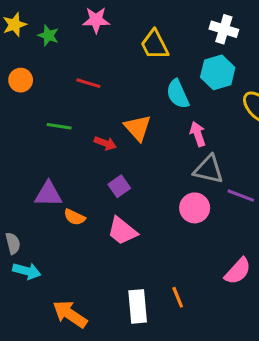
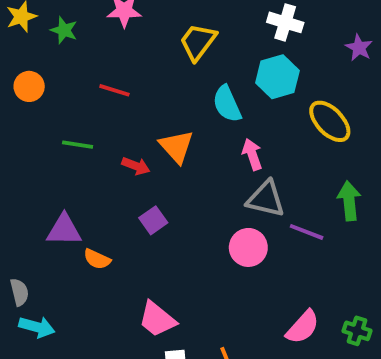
yellow trapezoid: (155, 45) -> (198, 42), turned 64
pink trapezoid: (122, 231) -> (157, 319), moved

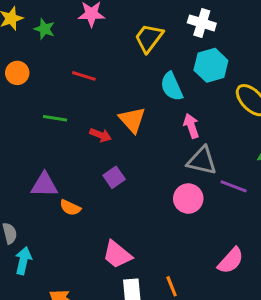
white cross: (285, 22) -> (202, 23), moved
cyan arrow: (37, 327) -> (23, 261), turned -92

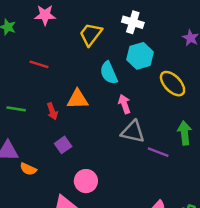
green line: (55, 118) -> (16, 109), moved
orange triangle: (132, 120) -> (78, 99), turned -50
red arrow: (100, 135) -> (52, 111), turned 49
pink circle: (188, 199) -> (86, 181), moved

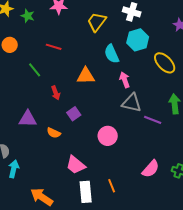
green line: (16, 109) -> (35, 70), moved, turned 42
red arrow: (52, 111) -> (56, 93), moved
orange semicircle: (28, 169) -> (54, 133), moved
pink circle: (86, 181) -> (108, 136), moved

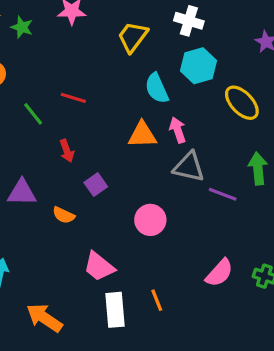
red line: (54, 47) -> (73, 98), moved
orange triangle: (86, 76) -> (142, 135), moved

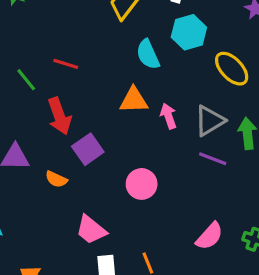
pink arrow: (178, 130) -> (168, 116), moved
red arrow: (67, 151) -> (59, 116), size x1.6
gray triangle: (189, 167) -> (210, 121), moved, turned -44
purple square: (96, 185) -> (88, 149), size x1.4

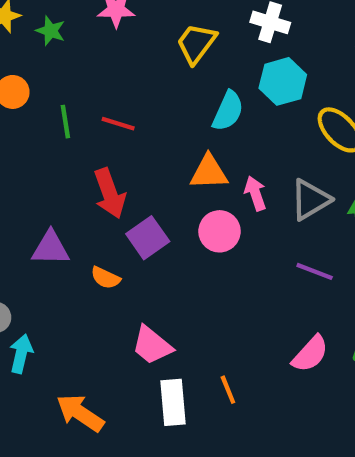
cyan semicircle: (148, 54) -> (228, 111), turned -132
green line: (26, 80) -> (65, 122), moved, turned 30
purple line: (213, 159) -> (315, 271), moved
pink circle: (142, 184) -> (219, 231), moved

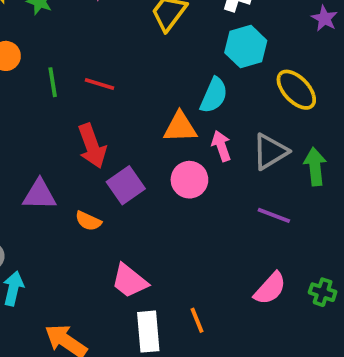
cyan semicircle: (228, 111) -> (214, 95), moved

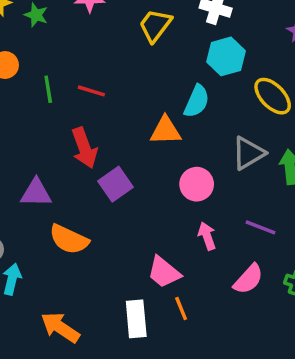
pink arrow: (221, 146) -> (207, 236), moved
pink circle: (189, 180) -> (197, 184), moved
purple line: (274, 215) -> (261, 227), moved
orange semicircle: (88, 221) -> (69, 239), moved, size x1.6
pink trapezoid: (129, 281) -> (164, 272), moved

